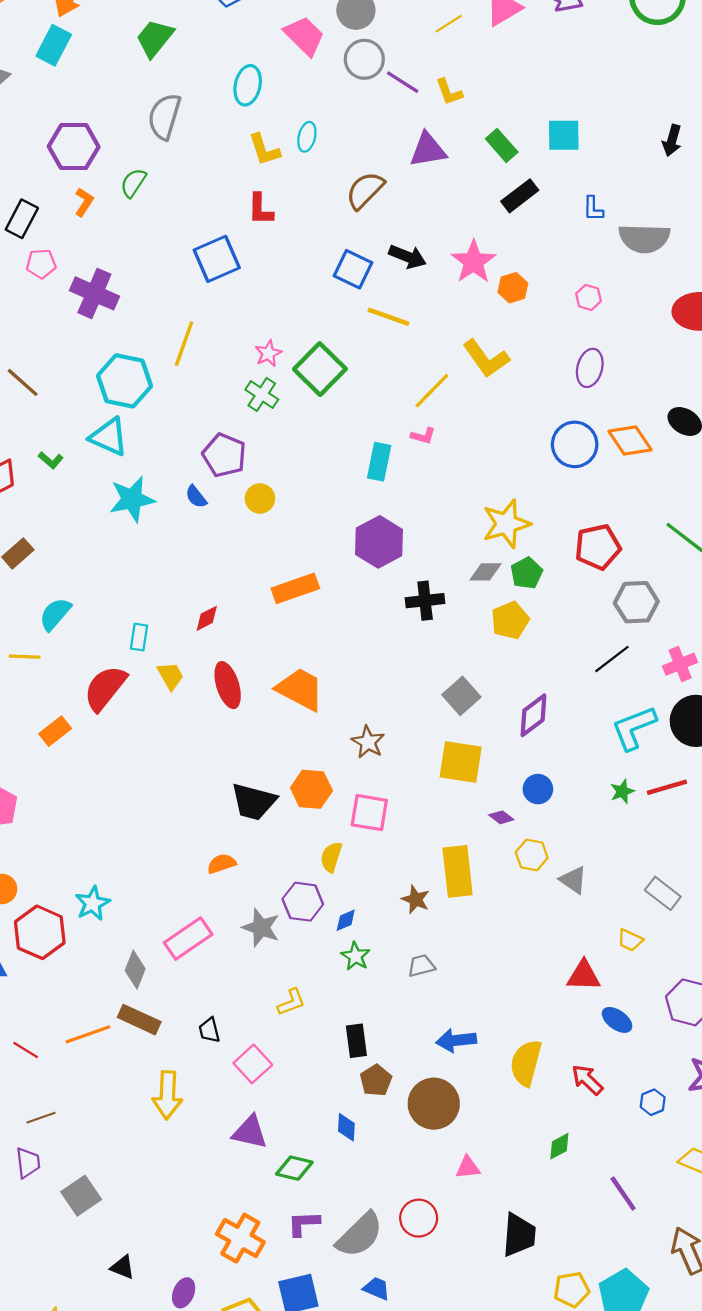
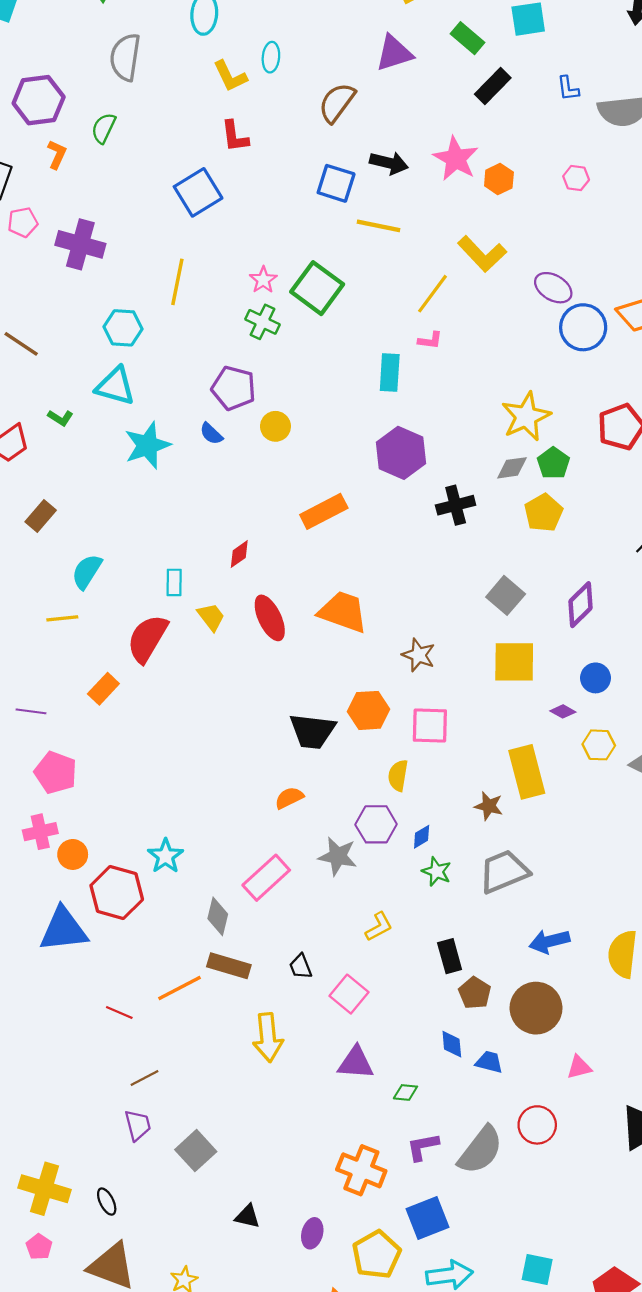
purple ellipse: (590, 368) -> (553, 288), moved, turned -66
cyan hexagon: (125, 381) -> (123, 328), size x0.7
gray trapezoid: (421, 966) -> (504, 872), size x1.8
green diamond: (294, 1168) -> (405, 1092), size x0.7
blue trapezoid: (377, 1288) -> (489, 1062), moved

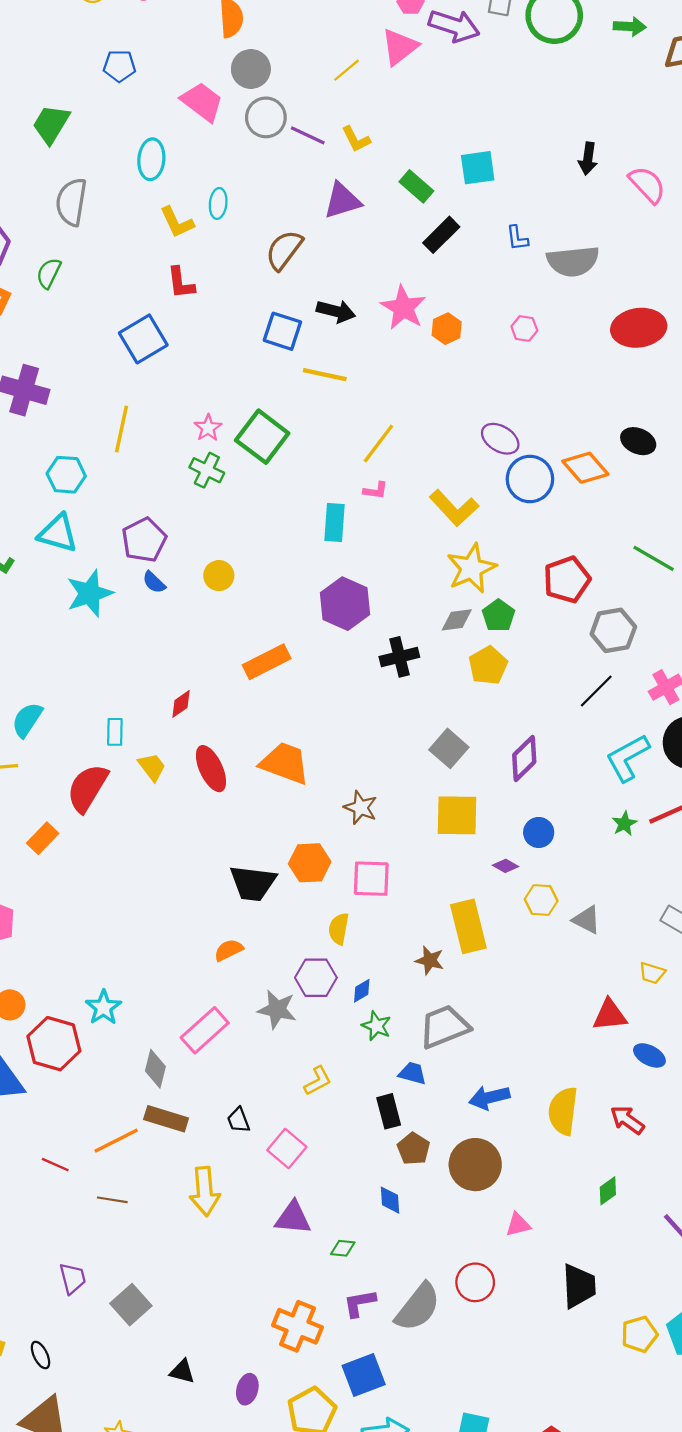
yellow L-shape: (482, 254) -> (454, 508), moved
purple pentagon: (234, 388) -> (144, 540), moved, turned 30
blue trapezoid: (489, 1062) -> (412, 1073), moved
brown line: (144, 1078) -> (112, 1200), moved, turned 36

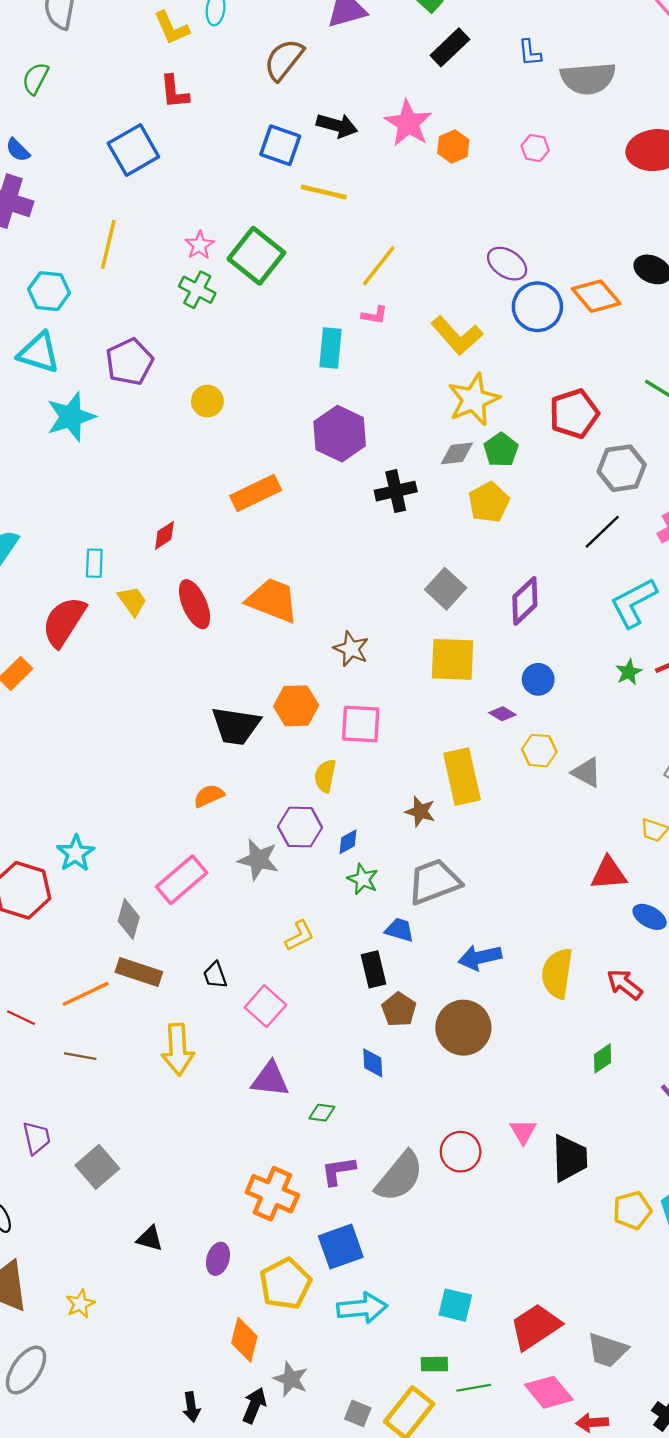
blue semicircle: (154, 582) -> (18, 150), moved
pink triangle: (518, 1225) -> (523, 1131), moved, turned -48

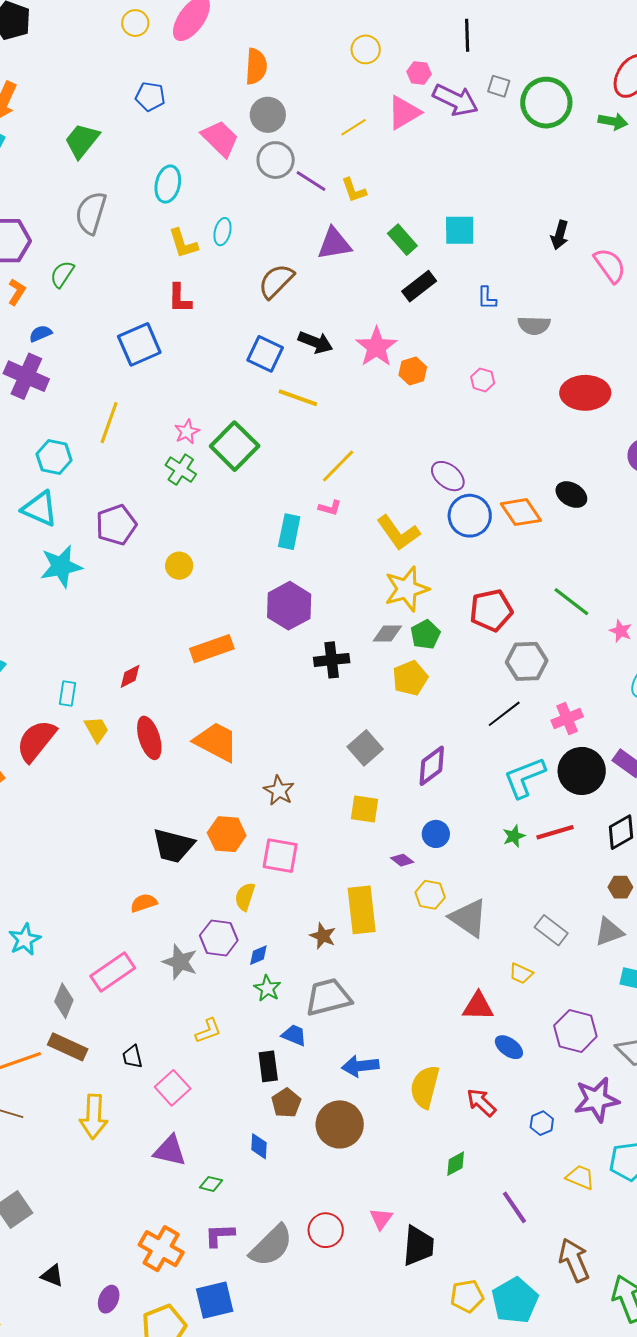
gray semicircle: (588, 78) -> (534, 325), size x0.7
blue semicircle: (18, 150) -> (41, 334), turned 105
yellow square: (452, 659) -> (364, 809), size x0.7
gray triangle: (587, 772) -> (469, 918), size x1.5

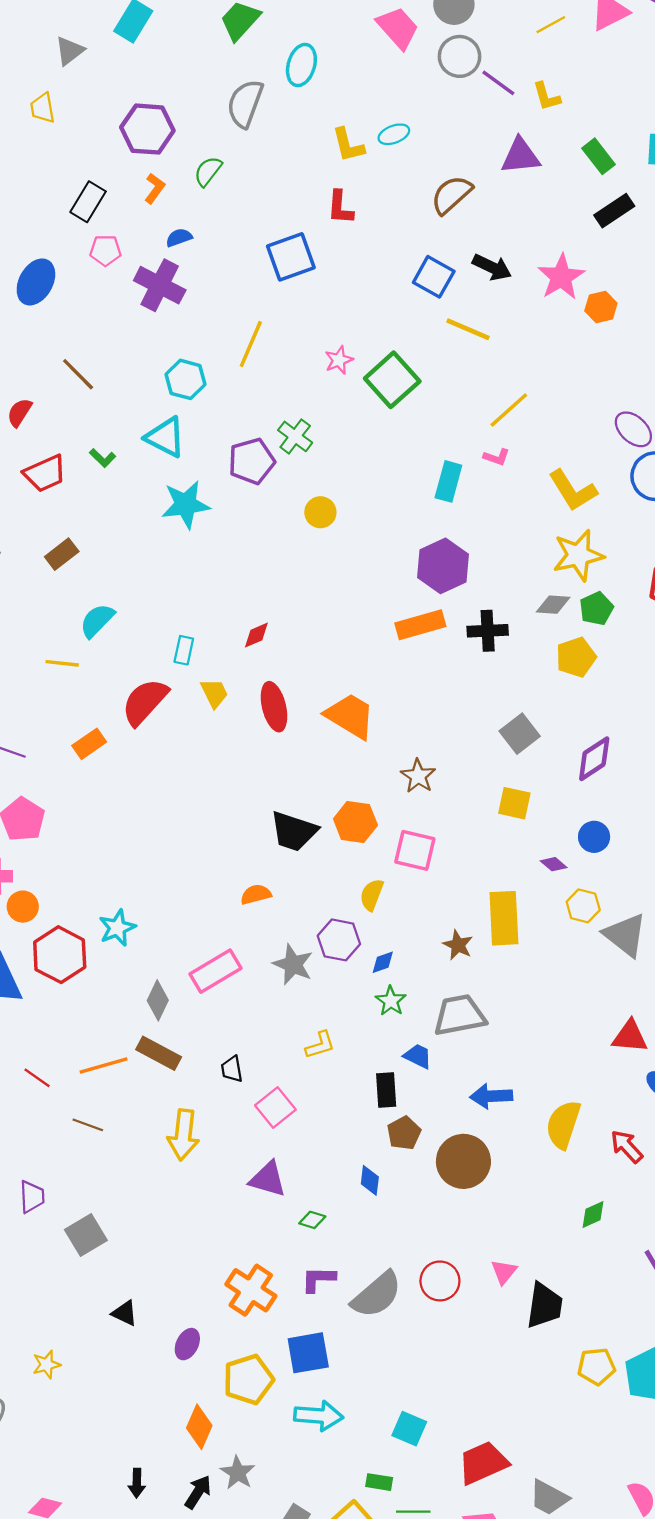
cyan ellipse: (168, 184) -> (301, 65), moved
cyan ellipse: (222, 232) -> (394, 134), turned 52
green cross: (181, 470) -> (295, 436), moved
orange rectangle: (212, 649) -> (420, 625), moved

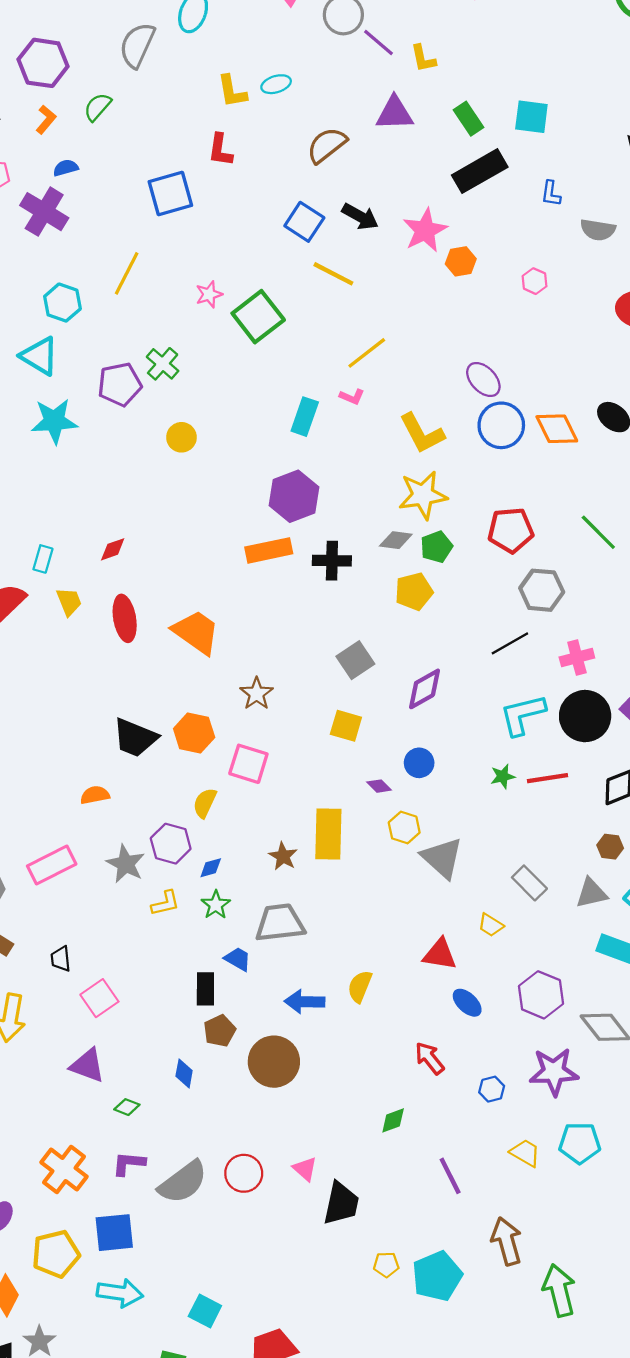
black rectangle: (614, 211) -> (480, 171), size x1.4
yellow L-shape: (320, 1045) -> (165, 903), moved
yellow semicircle: (563, 1125) -> (360, 986), moved, size x0.7
pink triangle: (504, 1272) -> (305, 1169), turned -32
yellow pentagon: (596, 1366) -> (386, 1265), size x0.7

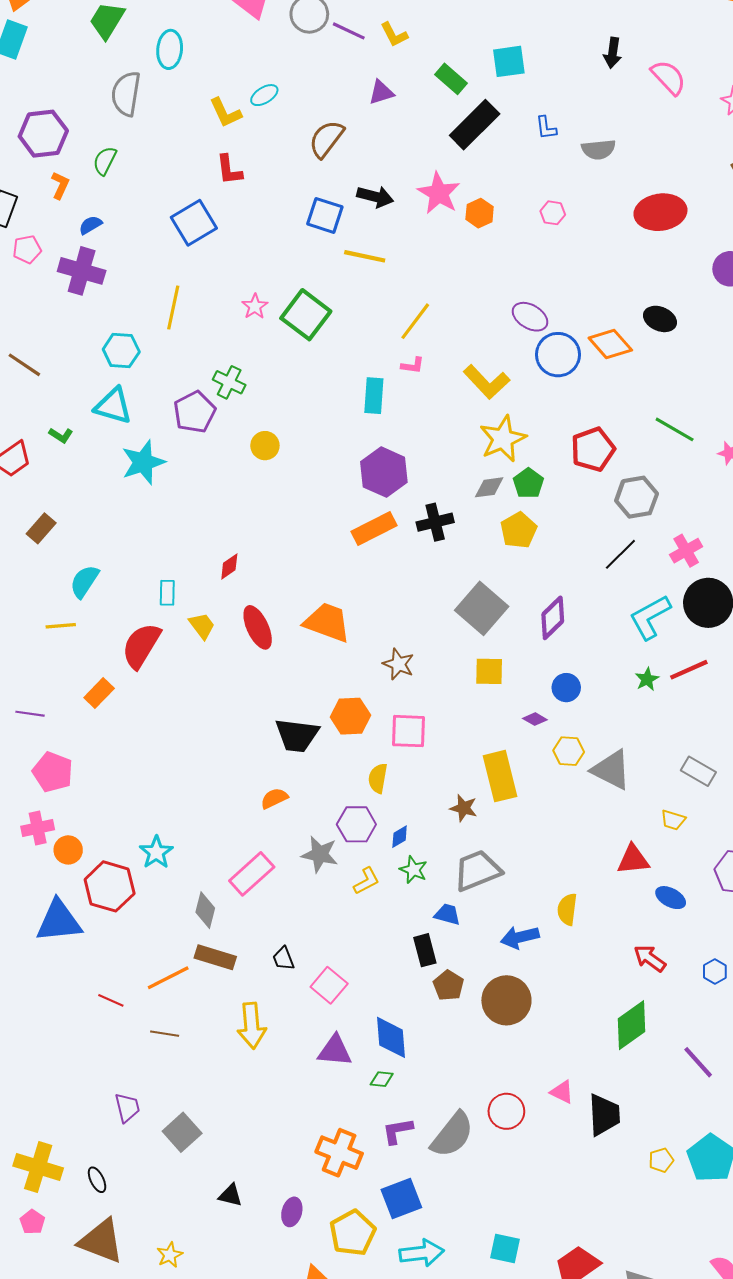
purple triangle: (395, 113) -> (381, 92), size x0.7
gray square: (355, 660) -> (482, 608), size x1.4
blue diamond: (184, 1073) -> (391, 1037), moved, size x1.6
green diamond: (393, 1120) -> (631, 1025), size x1.8

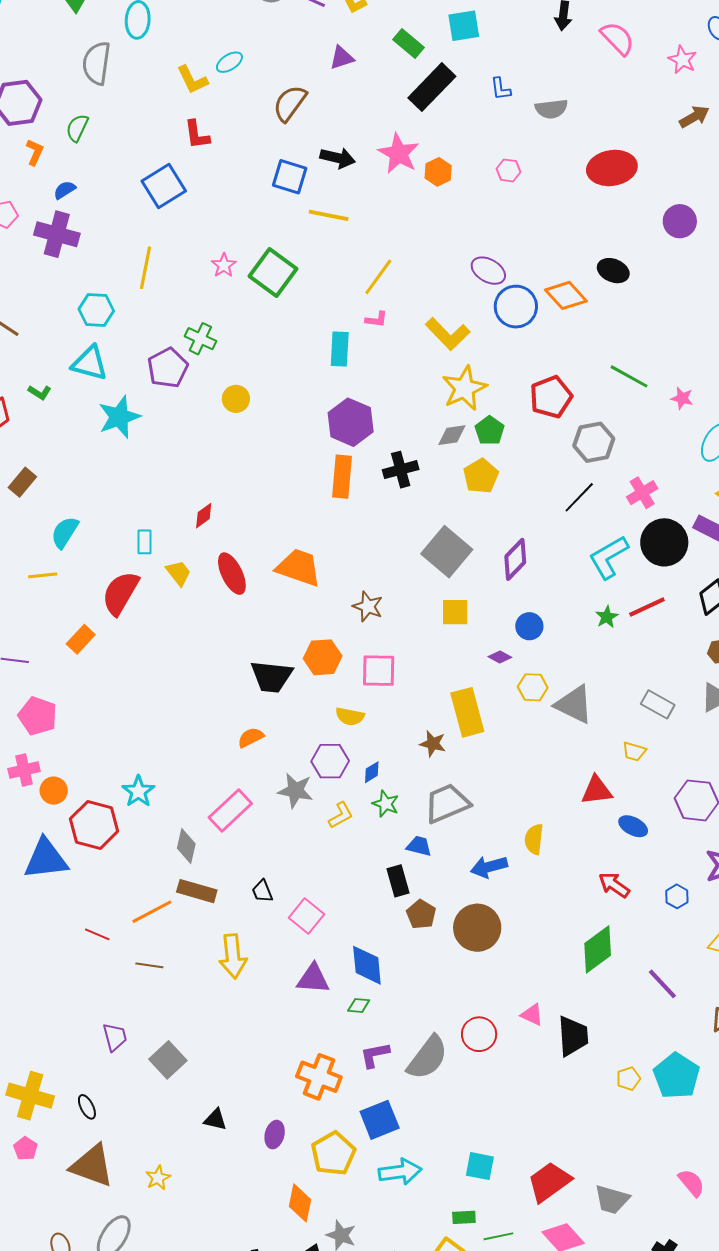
orange rectangle: (374, 528) -> (342, 477), turned -57
yellow semicircle: (378, 778) -> (350, 716), turned -88

